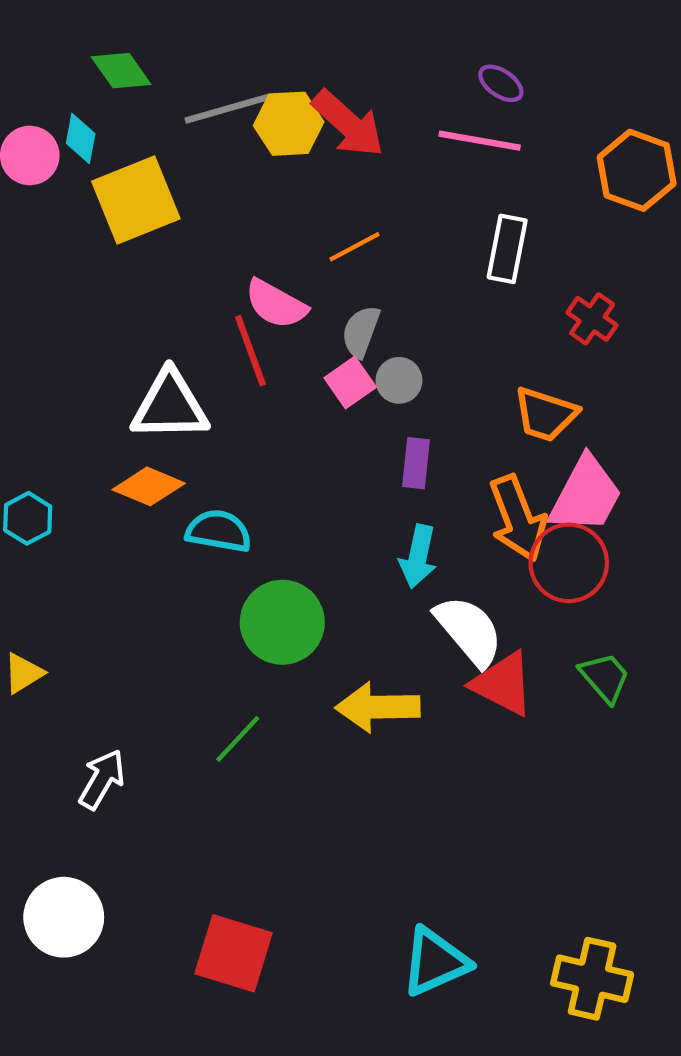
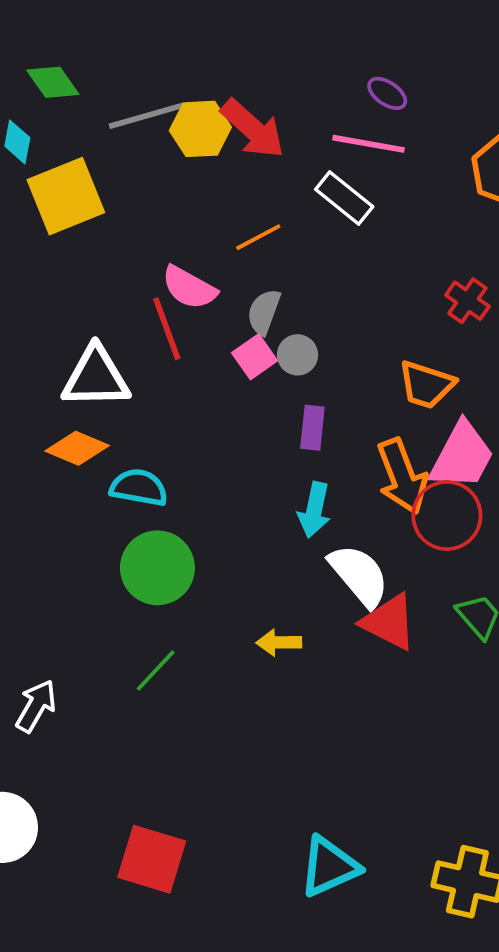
white rectangle: (507, 249) -> (344, 198), moved, turned -62
green circle: (282, 622) -> (157, 568), moved
yellow arrow: (378, 707) -> (279, 643), size x0.6

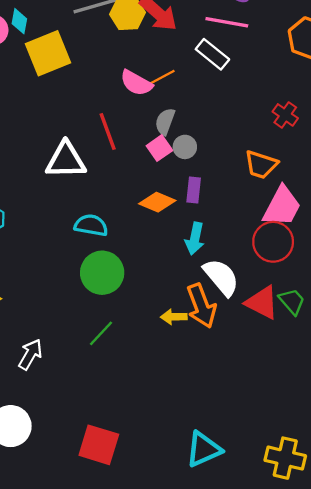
pink semicircle: (189, 288) -> (136, 83), moved
orange diamond: (77, 448) -> (157, 202), moved
orange arrow: (402, 476) -> (201, 306), moved
red triangle: (389, 622) -> (262, 302), moved

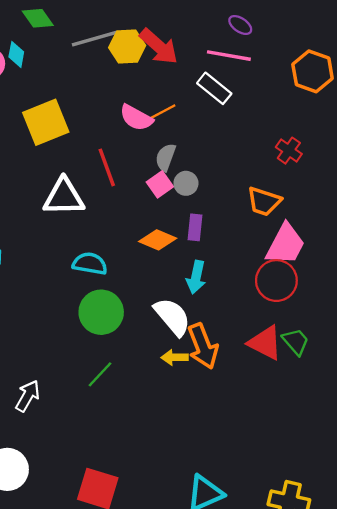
yellow square: (48, 53) -> (46, 122), moved
white semicircle: (221, 277) -> (172, 317), moved

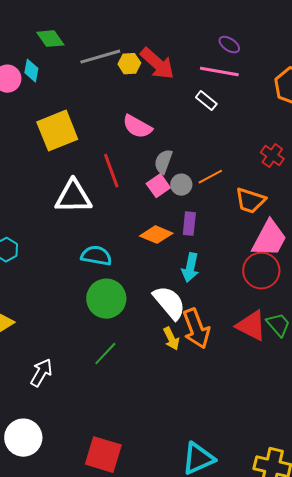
yellow hexagon: (127, 46) -> (129, 64), size x0.7
white rectangle: (214, 88) -> (206, 101), size x0.7
orange line: (162, 112) -> (210, 177), moved
yellow arrow: (175, 357) -> (171, 339), turned -115

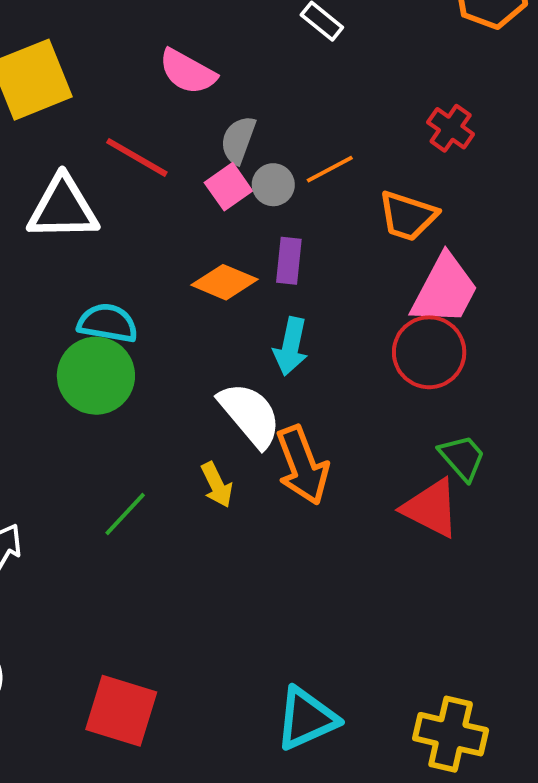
red line: (111, 171) -> (137, 157), turned -40
green circle: (106, 299) -> (96, 376), moved
red triangle: (251, 326) -> (431, 508), moved
yellow arrow: (171, 339) -> (217, 485), moved

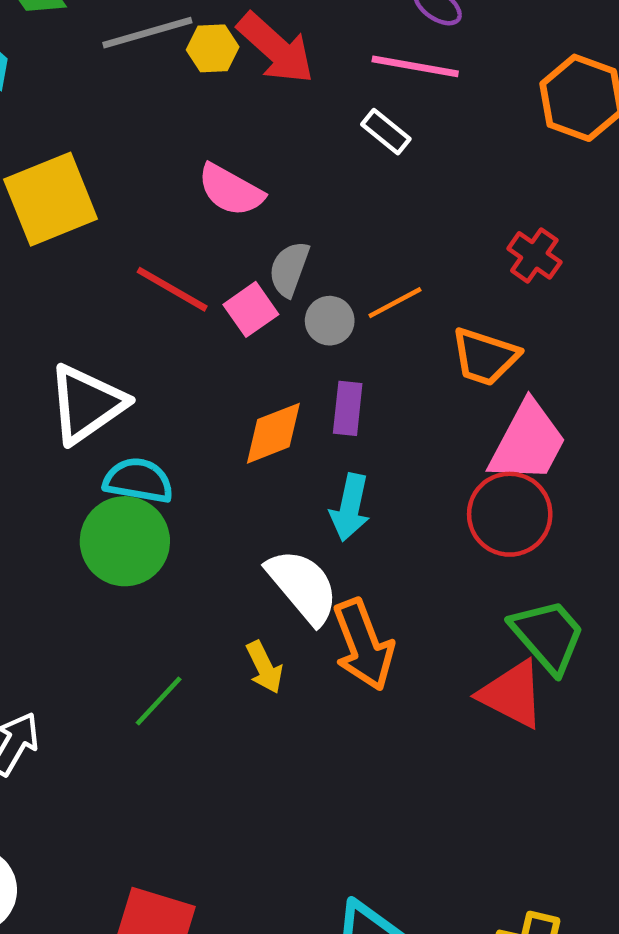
pink square: (228, 187) -> (251, 309), moved
white triangle: (63, 208) -> (87, 404), moved, turned -34
orange diamond: (225, 282) -> (273, 433), turned -44
green trapezoid: (462, 457) -> (548, 636), size x1.4

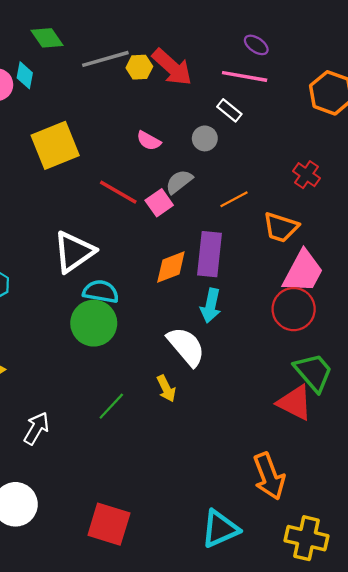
pink semicircle: (231, 190) -> (149, 141), size x0.7
gray semicircle: (289, 269) -> (179, 182), turned 32
gray circle: (330, 321) -> (205, 138), moved
purple rectangle: (348, 408) -> (209, 254), size x1.6
orange arrow: (363, 645) -> (269, 476), moved

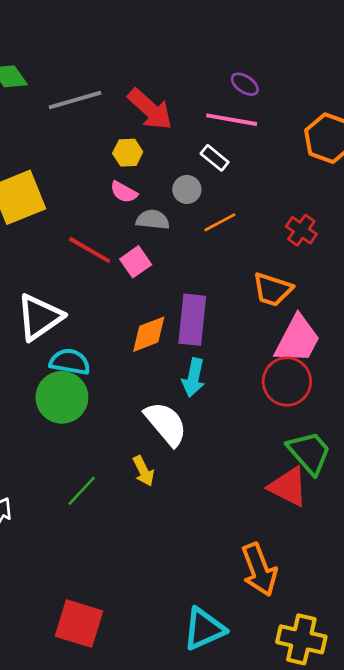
yellow hexagon: (139, 67) -> (128, 153), moved
gray semicircle: (179, 182) -> (153, 220), moved, turned 44
orange line: (234, 199) -> (220, 222), moved

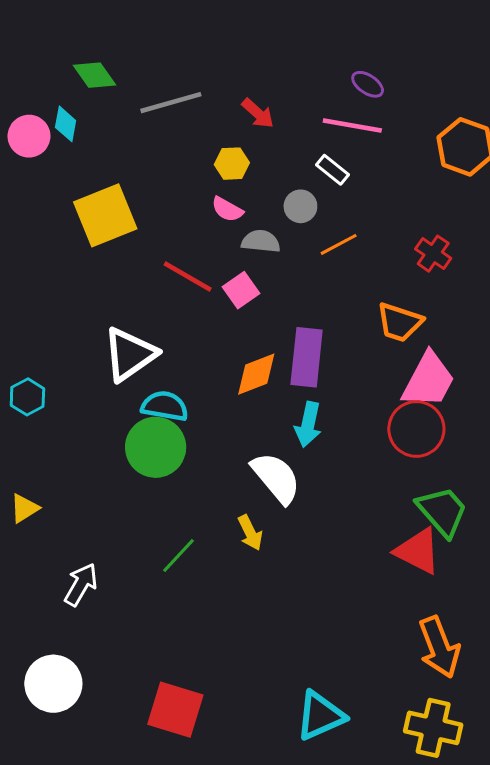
red arrow: (150, 109) -> (258, 113), size x0.6
orange arrow: (259, 570) -> (439, 647), moved

